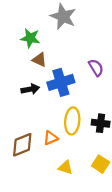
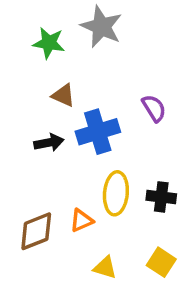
green star: (30, 38) -> (49, 43), moved

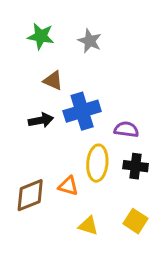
gray star: (101, 27) -> (90, 41), moved, size x0.7
purple semicircle: (154, 108) -> (126, 129), moved, turned -50
orange triangle: (81, 220) -> (68, 186), turned 40

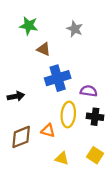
gray star: (90, 41) -> (75, 29), moved
brown triangle: (53, 81) -> (44, 49), moved
black arrow: (41, 120) -> (16, 96), moved

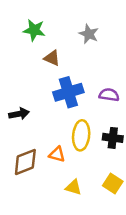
purple semicircle: (89, 91) -> (109, 95), moved

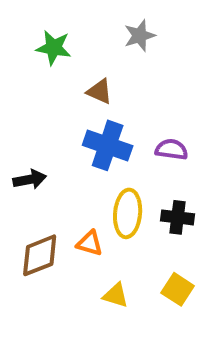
gray star: (89, 34) -> (140, 36), moved, turned 30
brown triangle: (52, 58) -> (100, 92), moved
blue cross: (68, 92) -> (108, 145), turned 36

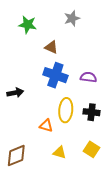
brown diamond: (40, 255) -> (16, 156), moved

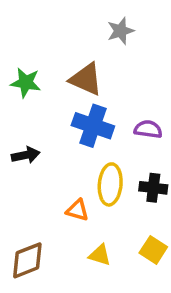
green star: (28, 25) -> (26, 83), moved
brown triangle: (51, 47) -> (86, 79), size x1.5

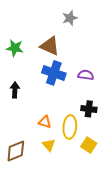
black arrow: (26, 155) -> (15, 90), turned -77
yellow ellipse: (110, 184) -> (70, 127), moved
yellow triangle: (100, 255) -> (49, 145), moved, turned 32

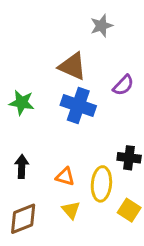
green star: (15, 48) -> (22, 103), moved
purple semicircle: (86, 75) -> (123, 85), moved, turned 126
black arrow: (15, 90) -> (22, 166), moved

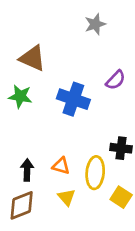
brown triangle: (72, 66) -> (32, 58), moved
black arrow: (22, 166) -> (27, 170), moved

